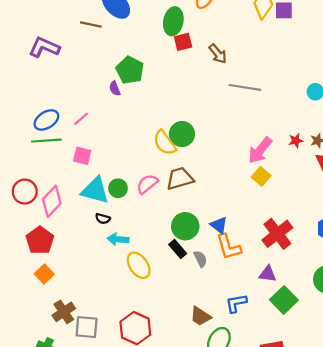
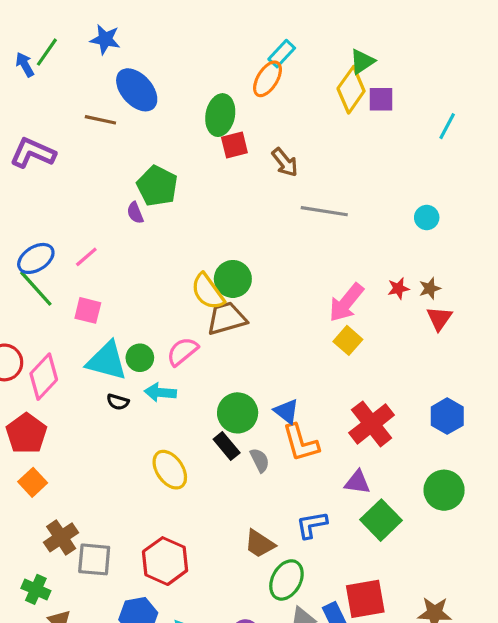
green line: (46, 141) -> (36, 288), turned 52
brown trapezoid: (180, 179) -> (227, 318), moved
cyan arrow: (118, 239) -> (160, 392), moved

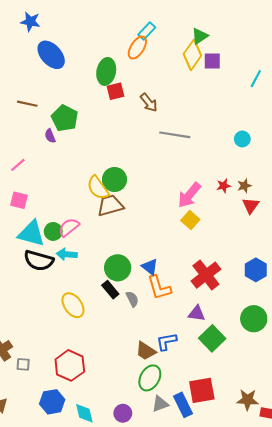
brown line: (100, 120) -> (27, 104), moved
pink semicircle: (182, 351) -> (69, 227), moved
black semicircle: (118, 402) -> (39, 261), size x2.0
brown trapezoid: (260, 544) -> (146, 351), moved
gray square: (94, 559) -> (23, 364), size x0.6

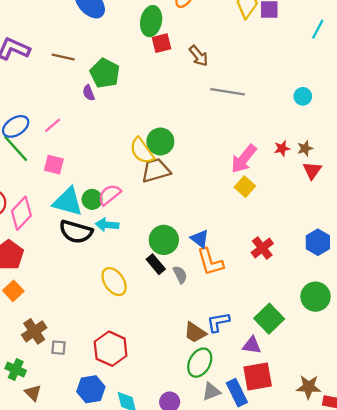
red cross: (206, 275) -> (262, 248), size x0.7
purple triangle: (197, 314) -> (252, 345), moved

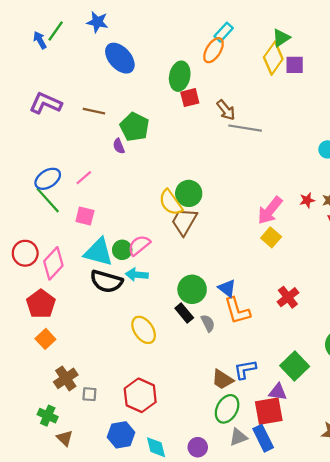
gray line: (228, 92) -> (245, 128), moved
brown trapezoid: (156, 170) -> (184, 222), turned -44
red square: (258, 377) -> (269, 411), moved

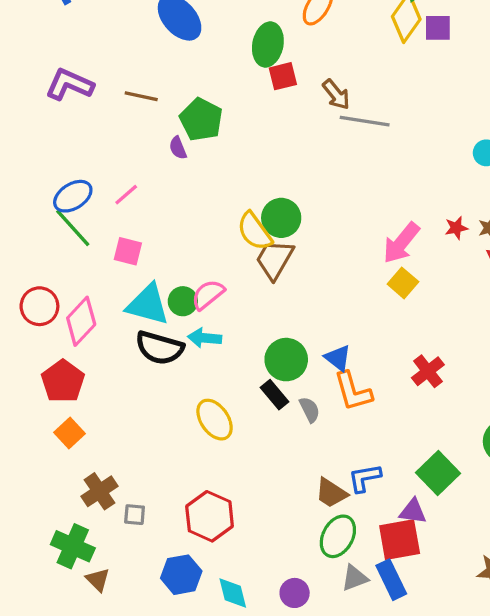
green cross: (48, 416) -> (73, 546), size x1.4

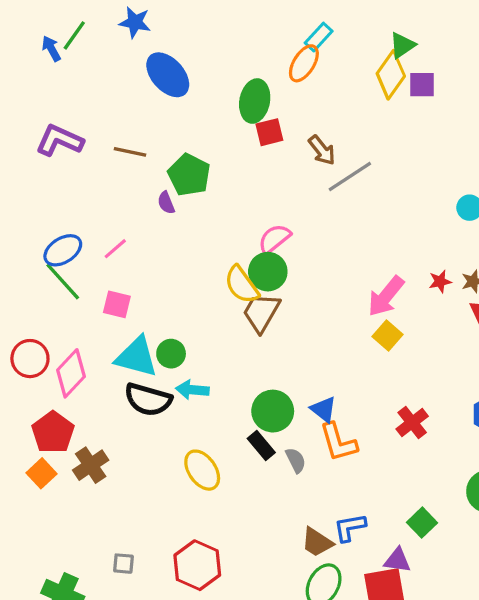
gray line: (365, 121) -> (350, 176), turned -42
pink semicircle: (208, 295) -> (274, 239), moved
orange square: (69, 433) -> (41, 473), moved
green square: (438, 473) -> (422, 523), size x0.7
brown cross: (99, 491) -> (91, 465), moved

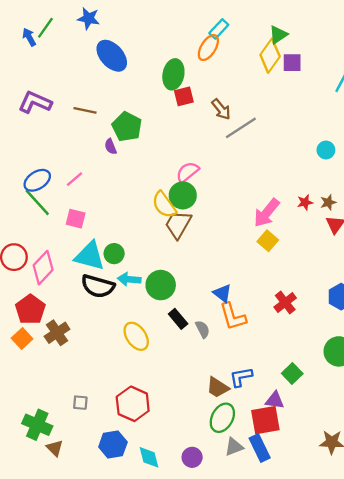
green circle: (273, 411) -> (161, 285), moved

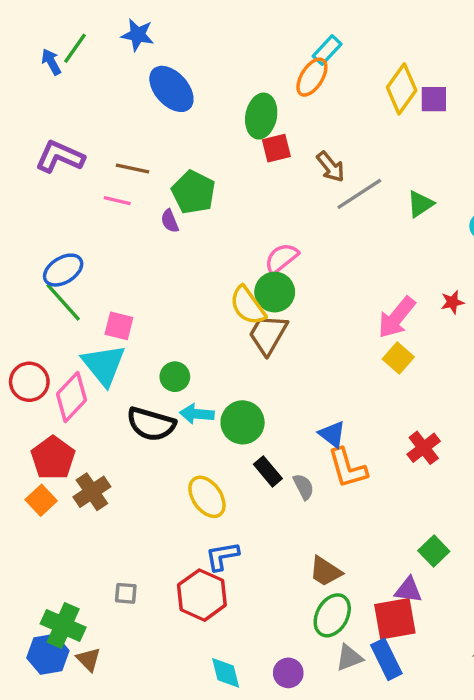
green triangle: (278, 35) -> (420, 204), moved
pink line: (74, 179) -> (117, 201), moved, turned 54
cyan triangle: (90, 256) -> (104, 365), moved, turned 36
blue L-shape: (241, 377) -> (222, 556), moved
blue hexagon: (113, 445) -> (48, 654), moved

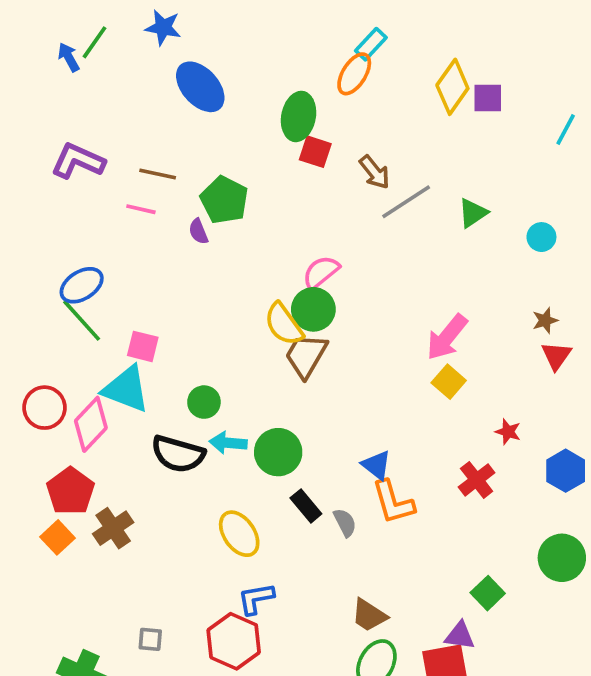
red square: (276, 148) -> (315, 152), turned 32
red star: (452, 302) -> (508, 432), moved, turned 30
cyan triangle: (104, 365) -> (126, 389), turned -30

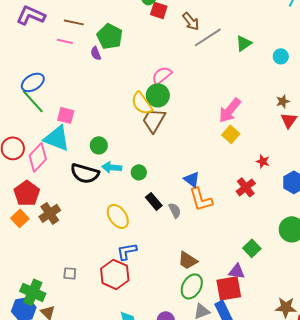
green circle: (278, 452) -> (139, 172), size x0.6

